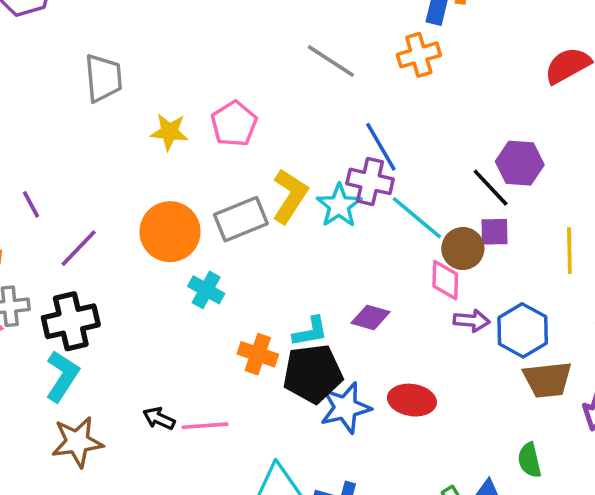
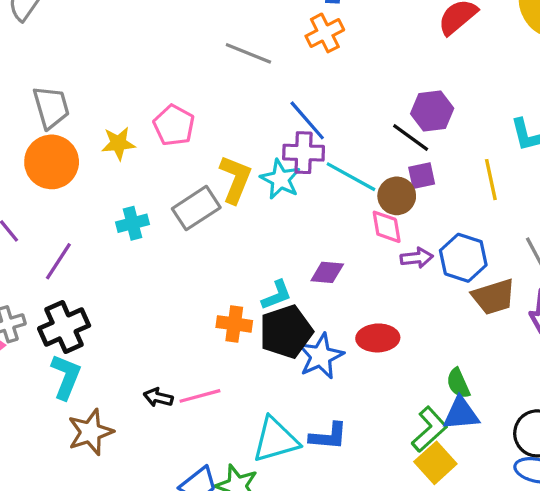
orange circle: (170, 232) -> (52, 162), moved
cyan cross: (206, 290) -> (133, 223), moved, turned -32
green semicircle: (529, 460) -> (458, 383), moved

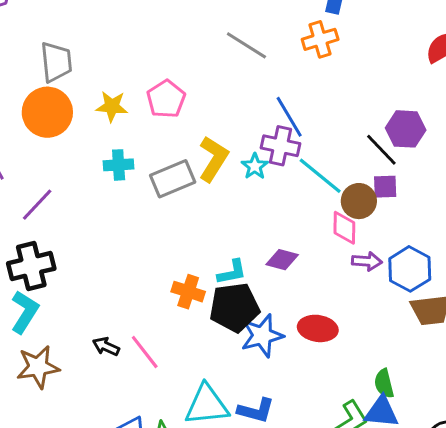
cyan star: (280, 179) -> (255, 166), size x0.7
cyan cross: (133, 223) -> (119, 165), moved
pink line: (200, 396) -> (145, 352), turned 57

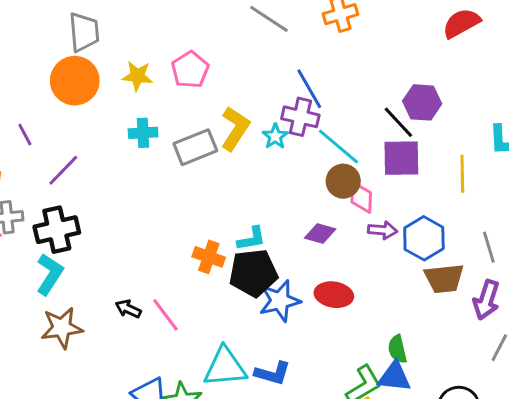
purple square: (385, 187) -> (401, 158), size x1.6
brown circle: (359, 201) -> (343, 181), moved
purple diamond: (282, 260) -> (320, 233), moved

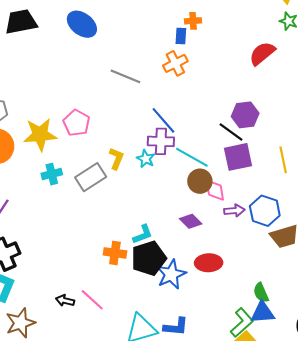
yellow star: (137, 76) -> (40, 135), size x1.5
yellow L-shape: (235, 128) -> (116, 158), size x0.7
purple diamond: (320, 233) -> (191, 221), turned 40

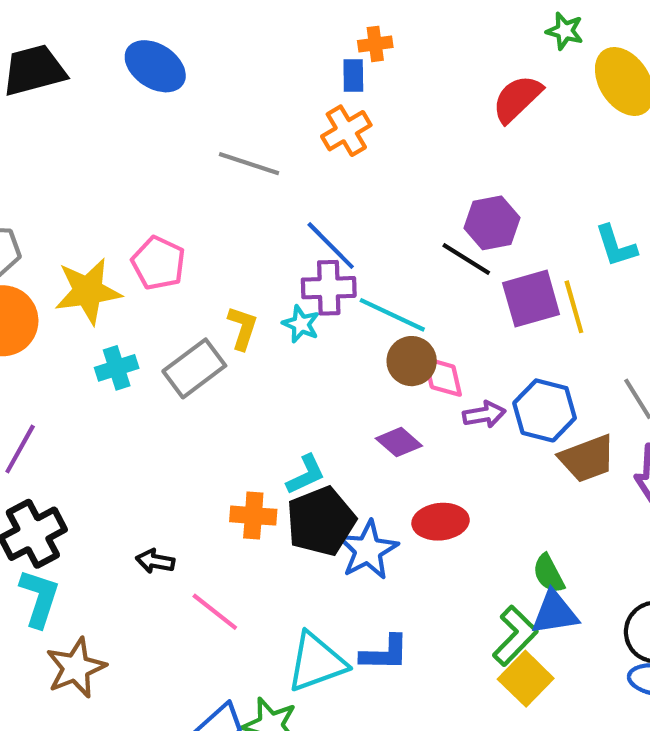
purple square: (238, 157) -> (531, 299), moved
black arrow: (65, 301) -> (155, 561), moved

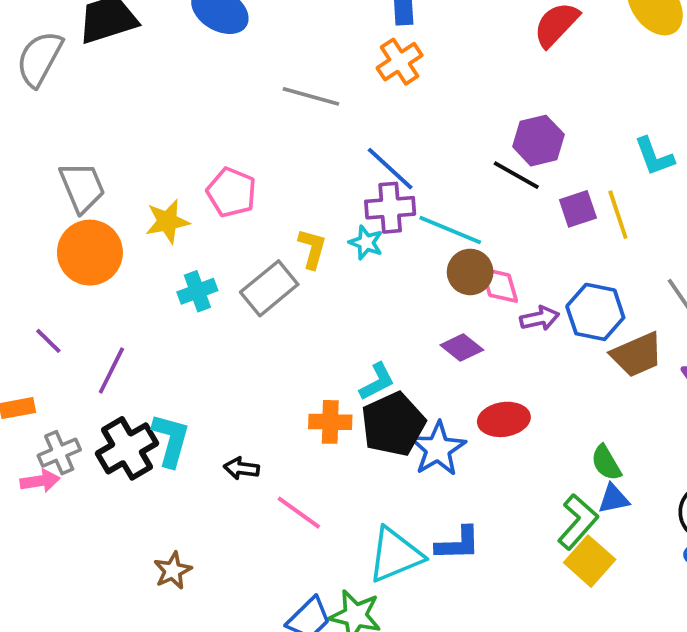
yellow star: (88, 291) -> (167, 221), size x0.7
purple square: (531, 299) -> (578, 209), size x0.7
cyan L-shape: (39, 598) -> (171, 440), moved
blue triangle: (555, 613) -> (613, 499), size x0.7
brown star: (76, 668) -> (173, 571), size x0.7

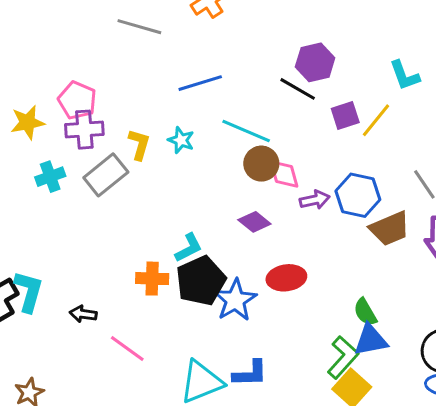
blue line: (390, 169) -> (200, 83), turned -60
purple cross: (390, 208) -> (84, 130), moved
yellow line: (618, 215) -> (376, 120), turned 57
blue triangle: (613, 499) -> (371, 340), size x1.4

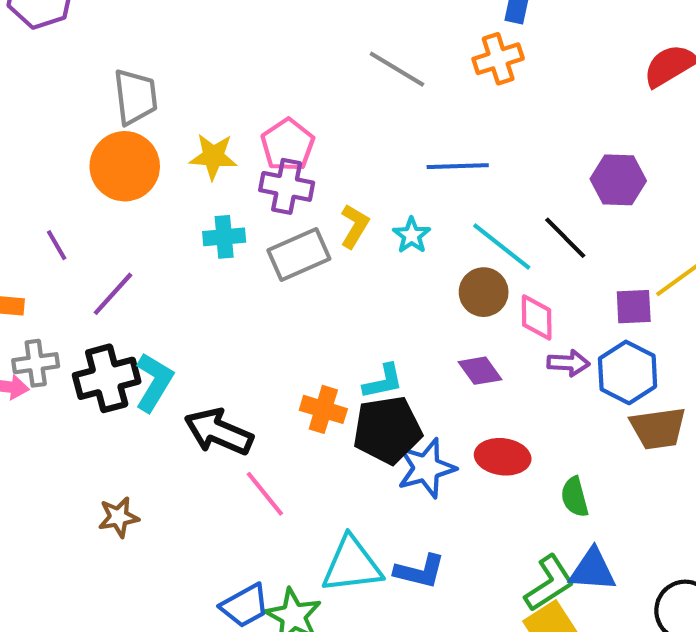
black line: (298, 89) -> (565, 238), moved
purple square: (345, 116) -> (634, 307), moved
brown circle: (261, 164) -> (484, 292), moved
green semicircle: (365, 312) -> (575, 497), moved
black arrow: (83, 314) -> (219, 432), size x1.8

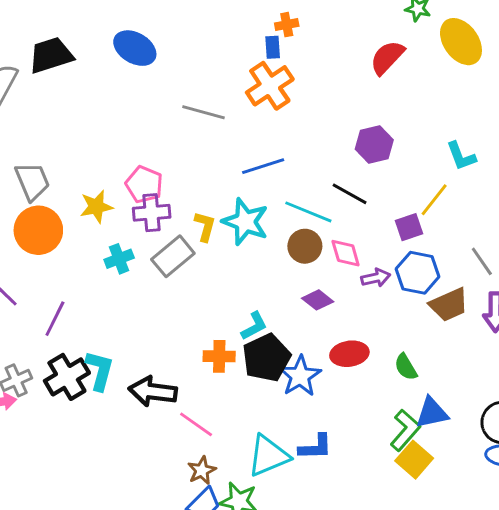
orange cross: (498, 59) -> (270, 86), size x1.4
cyan star: (412, 235) -> (245, 222), size x1.8
brown star: (118, 517) -> (202, 470), moved

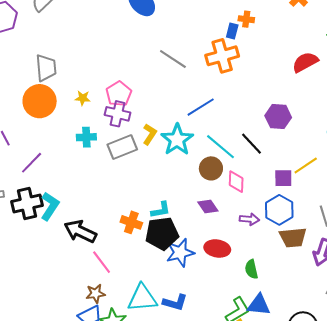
blue line: (263, 166) -> (201, 107), turned -32
yellow star: (96, 207) -> (83, 98), size x0.7
purple arrow: (376, 278) -> (249, 219), moved

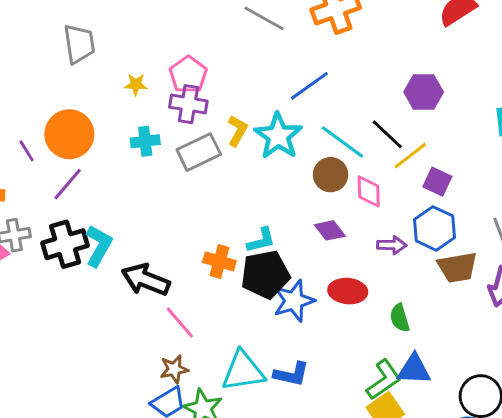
orange circle: (40, 101) -> (69, 134), moved
yellow line: (306, 166) -> (410, 156), moved
purple square: (283, 178) -> (437, 182), turned 30

